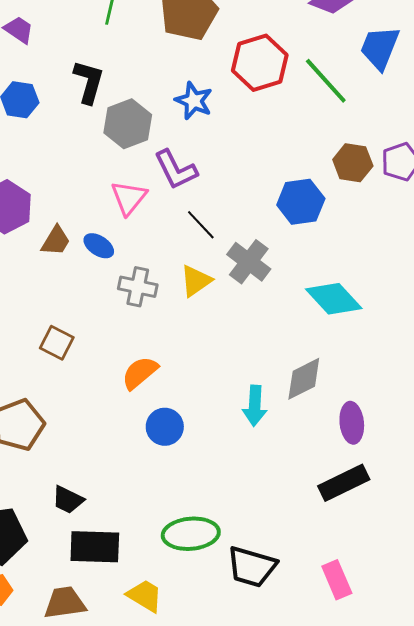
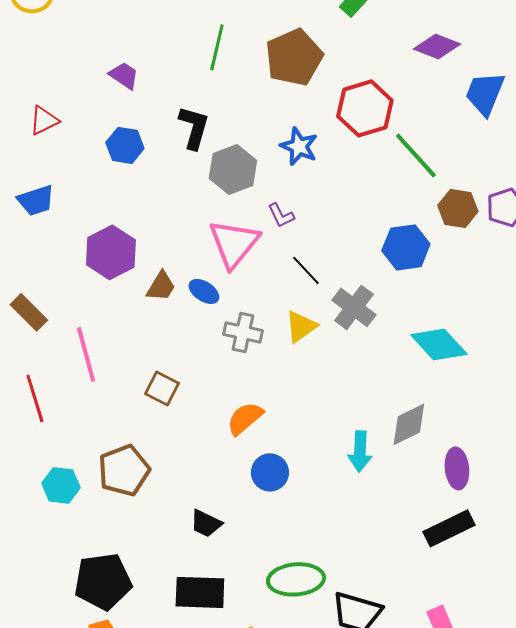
green line: (326, 81) -> (416, 155), moved
purple L-shape: (176, 170) -> (281, 215), size x0.6
pink triangle: (129, 198) -> (234, 243), size x1.4
black trapezoid: (68, 500) -> (206, 523), moved

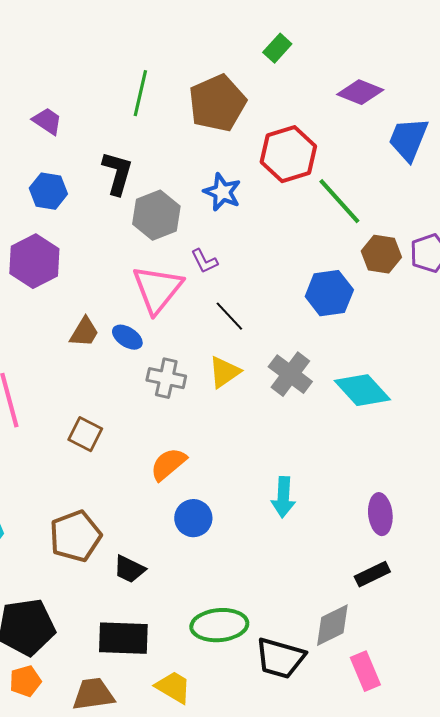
purple hexagon: (111, 252) -> (34, 261), moved
gray cross: (354, 307) -> (290, 374), moved
gray diamond: (409, 424) -> (332, 625), moved
brown pentagon: (124, 470) -> (75, 536), moved
black rectangle: (449, 528) -> (372, 574), size x0.7

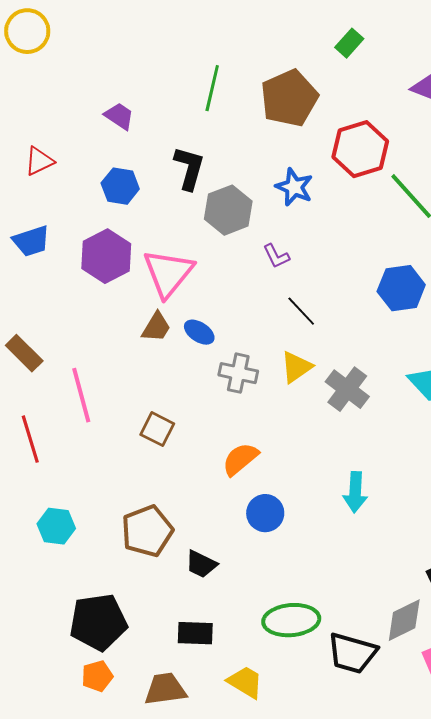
pink triangle: (157, 289) -> (168, 273), moved
gray cross: (290, 374) -> (347, 389), moved
black rectangle: (123, 638) -> (195, 633), size x0.7

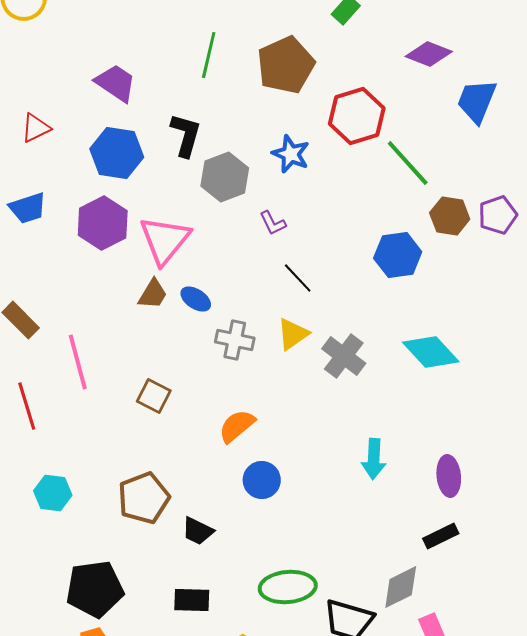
purple trapezoid: (119, 116) -> (116, 83), size x1.4
blue hexagon: (120, 186) -> (117, 153), size x1.4
cyan arrow: (355, 492) -> (374, 459), moved

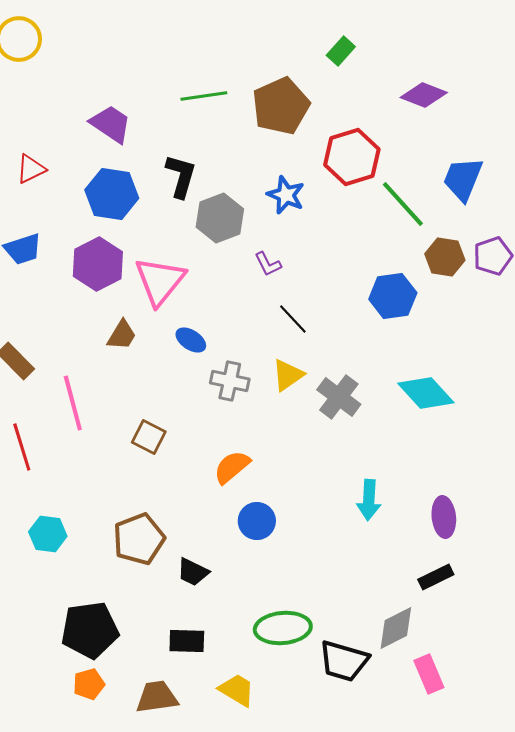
green line: (209, 55) -> (204, 96), turned 69
blue trapezoid: (477, 101) -> (463, 179), moved
brown trapezoid: (153, 294) -> (122, 335), moved

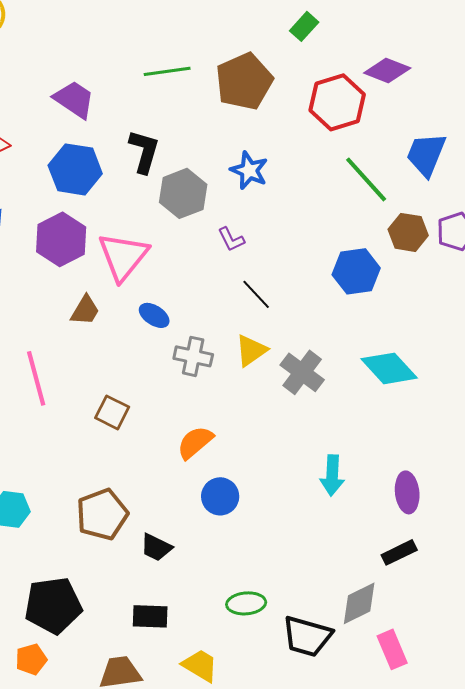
red hexagon: (352, 157) -> (337, 102), moved
green ellipse: (283, 628) -> (246, 603), size x0.7
orange pentagon: (89, 684) -> (31, 659), moved

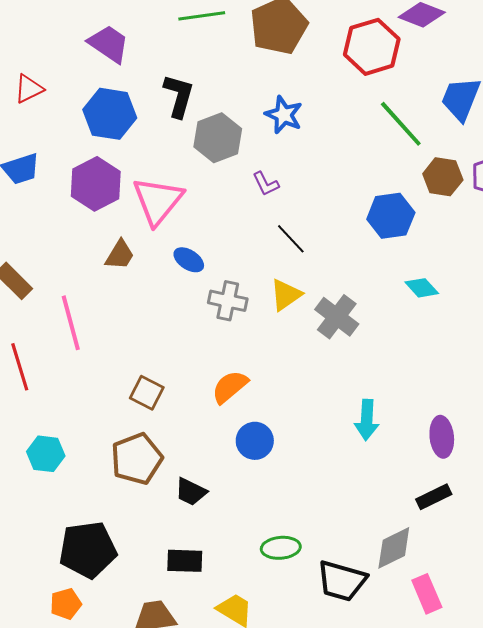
cyan diamond: (389, 368) -> (422, 288), moved, size x0.6
brown square: (112, 412) -> (147, 393), moved

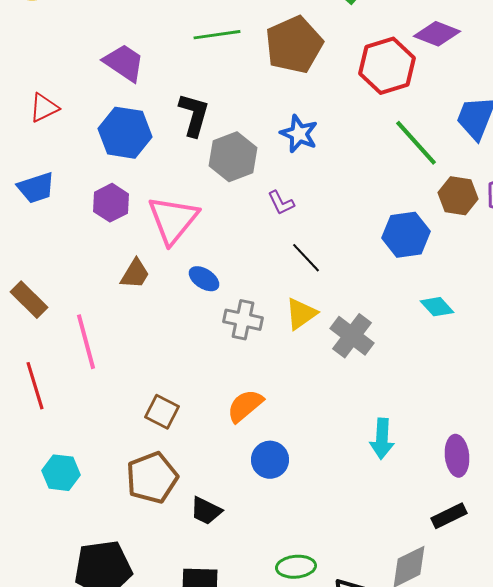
purple hexagon: (96, 184) -> (111, 203), size x0.7

